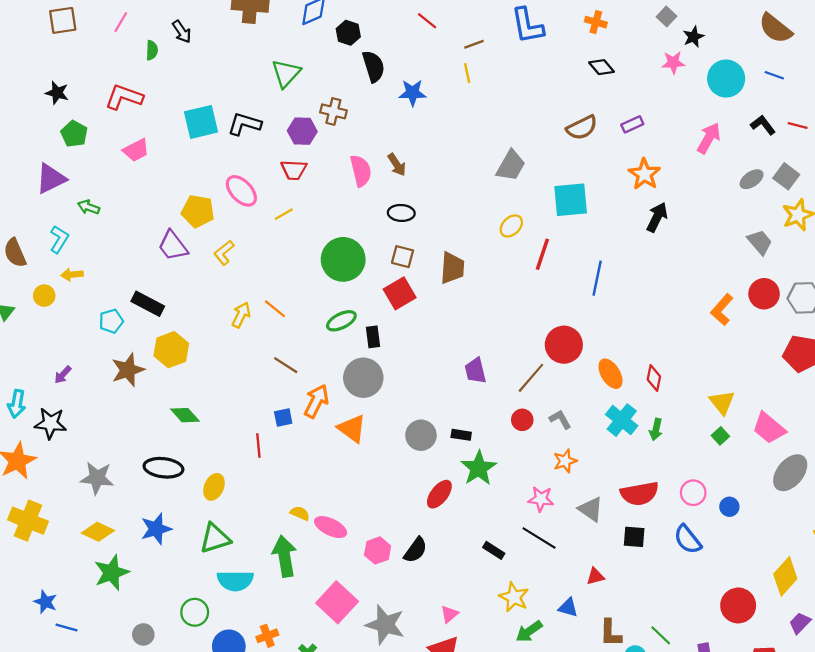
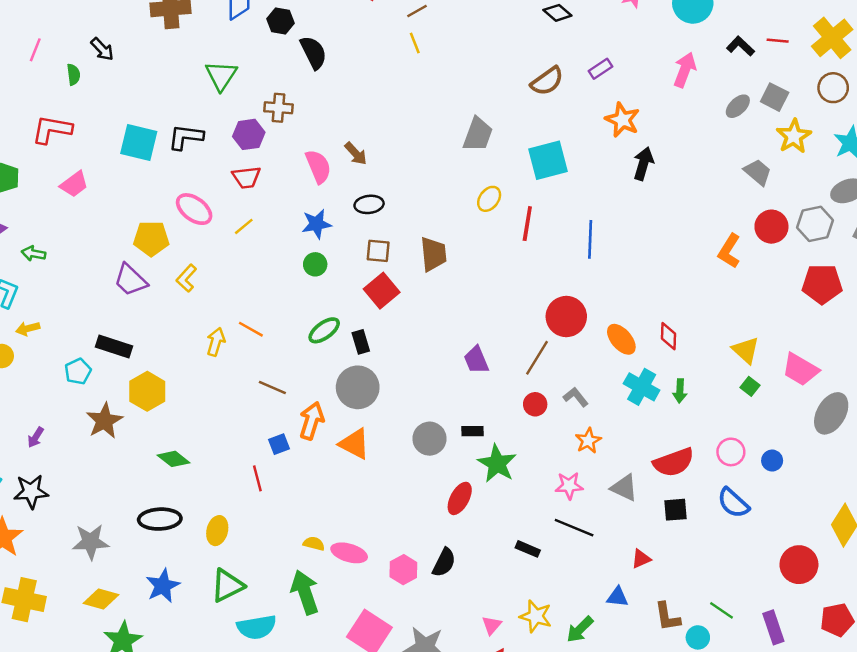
blue star: (413, 93) -> (317, 224), moved
cyan square: (201, 122) -> (139, 142), turned 36
green circle: (343, 259) -> (315, 264), size x0.5
yellow star: (514, 597) -> (536, 616), moved

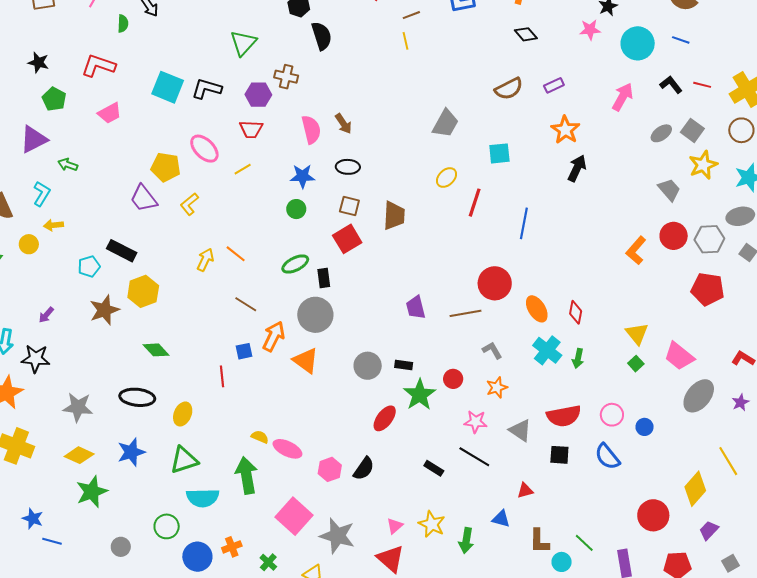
cyan square: (548, 160) -> (499, 153), size x0.7
brown line: (537, 358) -> (466, 313), turned 40
red circle: (535, 404) -> (453, 379), moved
green arrow: (580, 629) -> (466, 540), turned -45

